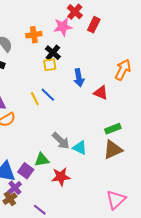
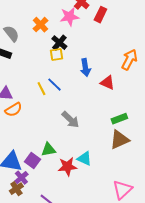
orange cross: (34, 35) -> (40, 25), turned -35
gray arrow: (61, 141) -> (70, 120), moved
cyan triangle: (80, 148) -> (84, 159), moved

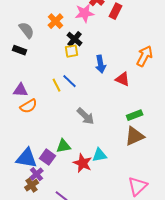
cyan triangle: (84, 159) -> (100, 155), turned -35
red star: (67, 167) -> (83, 163), turned 30

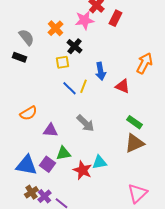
yellow square: (72, 51) -> (62, 62), moved
yellow line: (57, 85) -> (83, 86), moved, turned 48
purple triangle: (21, 90) -> (50, 130), moved
green rectangle: (135, 115) -> (134, 122), turned 56
purple cross: (37, 174) -> (44, 196), moved

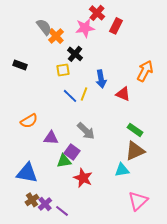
gray semicircle: (26, 37) -> (44, 27), moved
cyan triangle: (99, 162) -> (122, 170), moved
purple square: (47, 164) -> (72, 152), moved

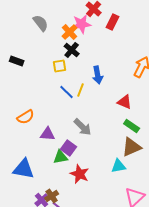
orange cross: (56, 36) -> (70, 32), moved
red triangle: (123, 94) -> (125, 102), moved
brown cross: (32, 200) -> (52, 196), moved

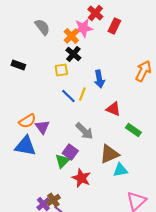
red triangle: (125, 102) -> (113, 109), moved
purple triangle: (48, 134) -> (42, 127), moved, turned 49
brown triangle: (132, 147) -> (109, 154), moved
green triangle: (61, 157) -> (62, 161), turned -35
blue triangle: (24, 169) -> (25, 146), moved

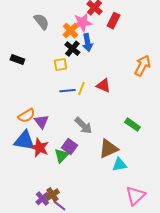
blue arrow: (99, 79) -> (87, 43), moved
blue line: (68, 96) -> (67, 91), turned -49
red triangle: (113, 109) -> (103, 86), moved
red star: (81, 178) -> (39, 148), moved

